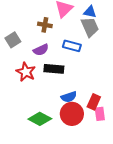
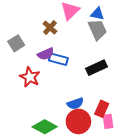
brown cross: (45, 25) -> (50, 28), turned 32
blue rectangle: (72, 46) -> (58, 59), moved
black rectangle: (54, 69) -> (96, 68), moved, turned -30

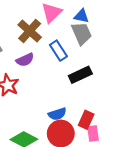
brown cross: (50, 28) -> (30, 31), size x1.5
blue rectangle: (58, 59) -> (58, 51), moved, turned 42

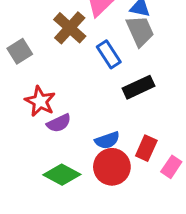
purple semicircle: (25, 60) -> (59, 123), moved
pink rectangle: (93, 134) -> (171, 167), moved, turned 42

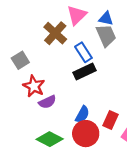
gray square: (20, 51) -> (20, 60), moved
black rectangle: (138, 87) -> (85, 72), moved
blue semicircle: (107, 140) -> (82, 114), turned -42

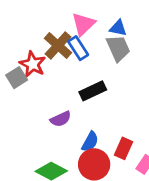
blue rectangle: (83, 52) -> (78, 48), moved
red star: (34, 86) -> (33, 64), moved
purple semicircle: (47, 102) -> (61, 119), moved

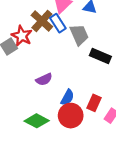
gray trapezoid: (118, 48) -> (79, 35), moved
black rectangle: (93, 91) -> (100, 56), moved, turned 48

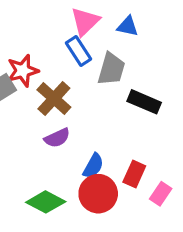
brown cross: (42, 21) -> (54, 99), moved
gray trapezoid: (79, 35) -> (111, 69), turned 40
red star: (22, 36) -> (23, 71), turned 30

